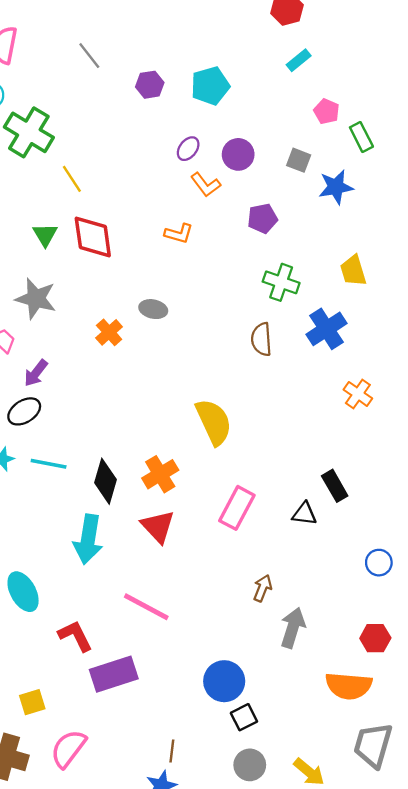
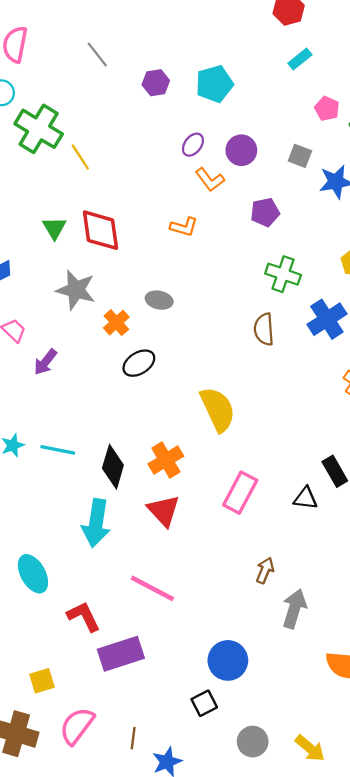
yellow line: (72, 179) -> (80, 157), moved
gray star: (36, 299) -> (76, 290), moved
black ellipse: (24, 411) -> (139, 363), moved
black square: (244, 717) -> (204, 703), moved
brown line: (172, 751) -> (133, 738), moved

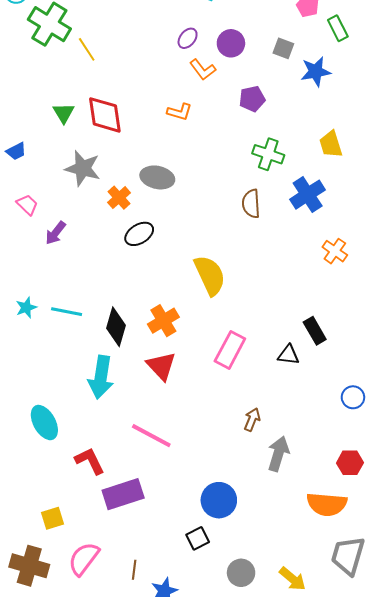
gray ellipse: (159, 300) -> (157, 177), size x1.4

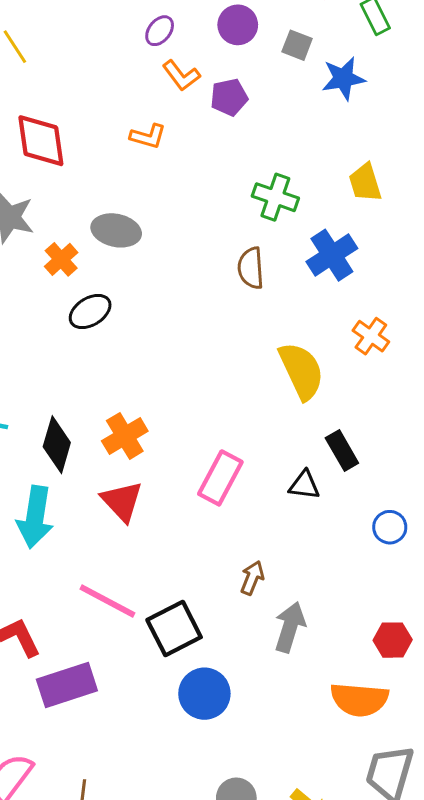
purple circle: (231, 43) -> (238, 25), moved
purple pentagon: (252, 99) -> (229, 97), moved
yellow semicircle: (210, 275) -> (301, 371), moved
blue circle: (353, 397) -> (390, 527), moved
black square: (198, 538) -> (174, 629), moved, size x1.6

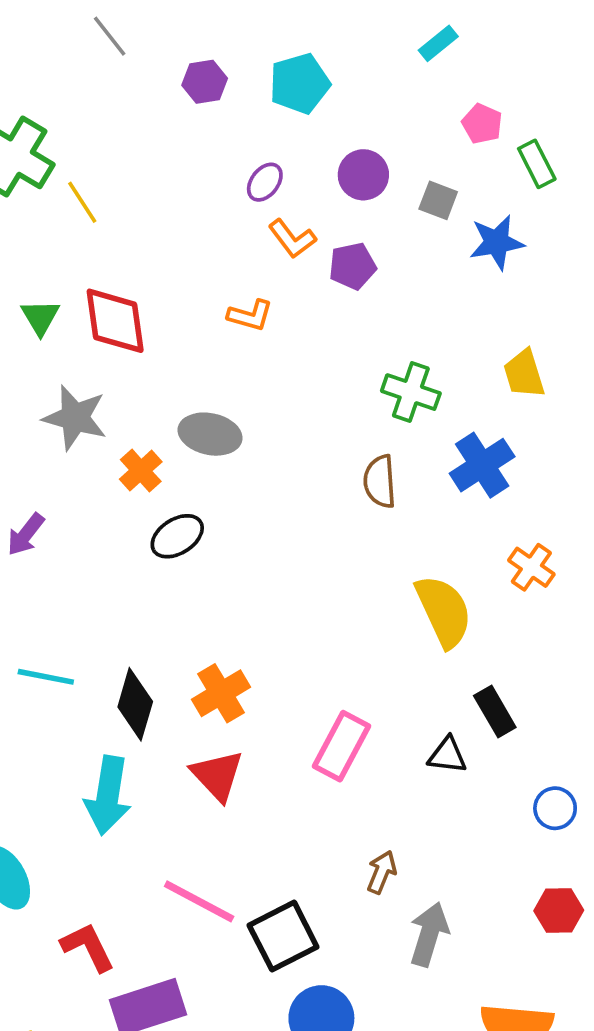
red hexagon: (393, 640) -> (559, 910), moved

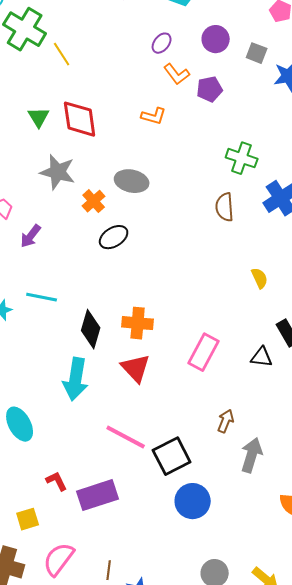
yellow semicircle: (444, 611) -> (260, 278), size x0.5
cyan line: (46, 677) -> (42, 297), moved
orange cross: (221, 693) -> (138, 323), turned 36
red L-shape: (88, 947) -> (57, 481), moved, size x0.7

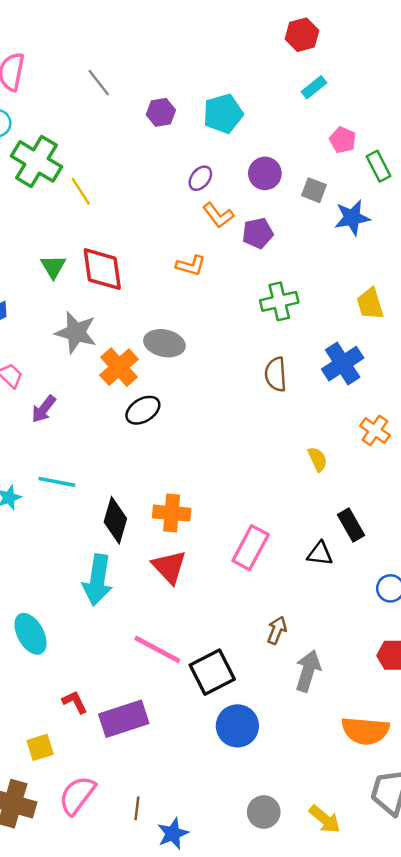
green cross: (242, 158) -> (279, 301), moved, turned -32
orange cross: (94, 201) -> (119, 367), size x1.4

